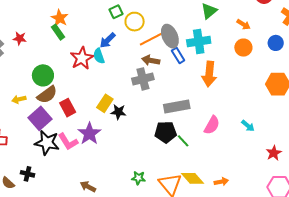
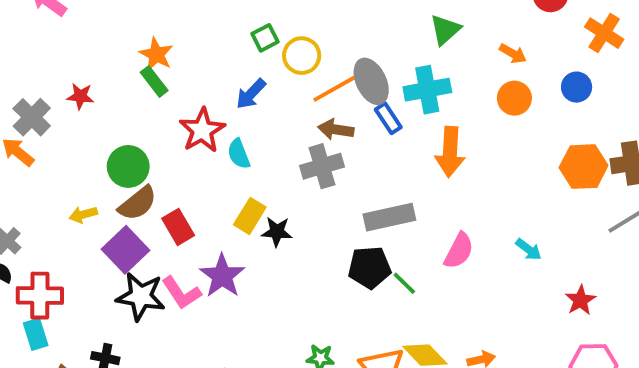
cyan semicircle: (99, 56) -> (239, 154), moved

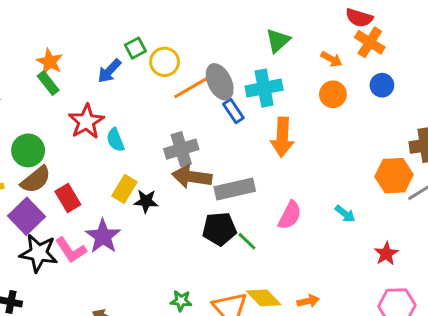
orange cross: (604, 33) -> (370, 42), moved
blue arrow: (251, 94) -> (109, 71), moved
brown arrow: (336, 130) -> (192, 177), moved, size x1.4
orange hexagon: (584, 167) -> (394, 176), moved

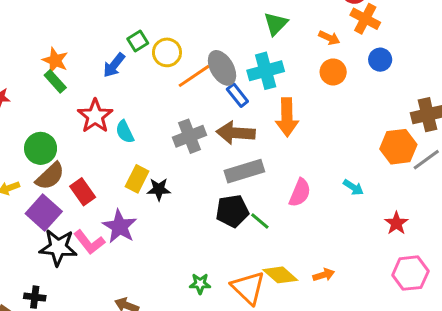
brown arrow: (192, 177) -> (236, 133), moved

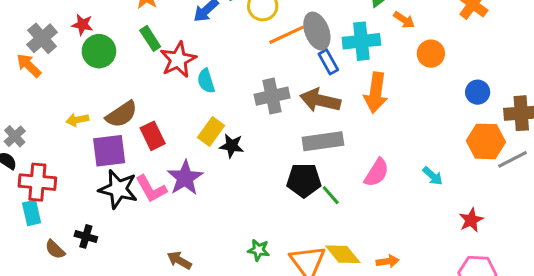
orange arrow: (329, 38) -> (404, 20), moved
blue circle: (380, 60) -> (478, 92), moved
green rectangle: (55, 81) -> (150, 38), moved
green circle: (41, 148) -> (99, 51), moved
purple square: (44, 213) -> (109, 151), turned 32

